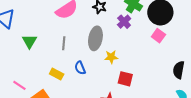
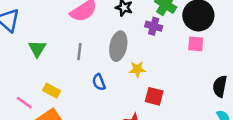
purple cross: (124, 22) -> (154, 26), turned -32
pink square: (158, 36) -> (196, 44), turned -32
yellow rectangle: (57, 74) -> (52, 91), moved

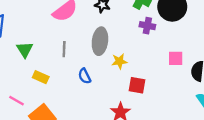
purple cross: (154, 26) -> (147, 26), moved
pink square: (196, 44) -> (176, 58), moved
yellow rectangle: (52, 91) -> (41, 77), moved

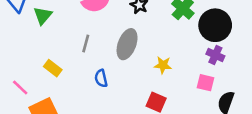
purple cross: (147, 26) -> (215, 55), moved
green triangle: (25, 49) -> (43, 16), moved
yellow star: (119, 61) -> (163, 65), moved

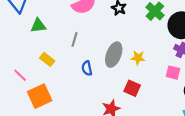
green triangle: (43, 16) -> (38, 26), moved, turned 42
gray ellipse: (127, 44) -> (114, 55), moved

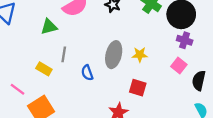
green triangle: (38, 26) -> (49, 27), moved
gray line: (74, 39) -> (64, 54), moved
pink square: (173, 73) -> (179, 65), turned 32

